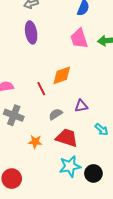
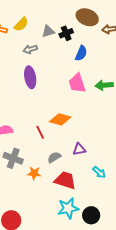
orange diamond: (62, 75) -> (60, 119), turned 35
orange star: (35, 142) -> (34, 173), moved

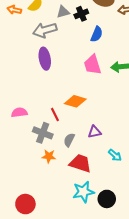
gray arrow: (30, 49) -> (45, 30), size x1.6
gray semicircle: (54, 157) -> (69, 140), turned -32
gray cross: (13, 158) -> (43, 133), moved

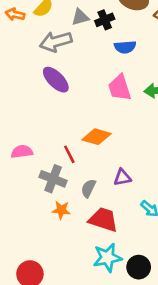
blue semicircle: (97, 34) -> (125, 47), turned 63
purple ellipse: (45, 59) -> (56, 80), turned -35

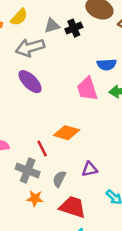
blue semicircle: (125, 47) -> (107, 65), moved

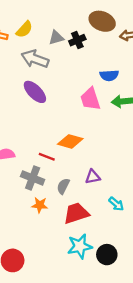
gray arrow: (30, 48) -> (35, 59), turned 36
red line: (42, 149) -> (47, 157), turned -42
red trapezoid: (73, 207) -> (76, 213), turned -36

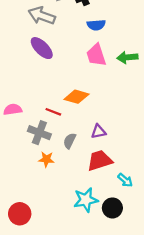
blue semicircle: (109, 75) -> (96, 25), moved
cyan arrow: (116, 204) -> (125, 180), moved
red trapezoid: (76, 213) -> (100, 160), moved

